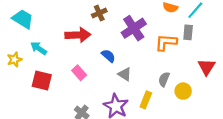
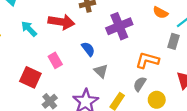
orange L-shape: (166, 42) -> (147, 60), moved
cyan arrow: (39, 48) -> (29, 29), moved
red square: (42, 80) -> (30, 77), moved

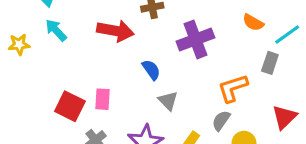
cyan arrow: (29, 29) -> (56, 30), moved
pink rectangle: (55, 60) -> (102, 99), moved, turned 32
orange L-shape: (147, 60) -> (233, 88), turned -35

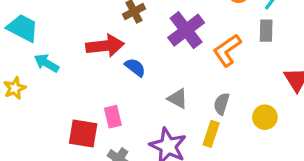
blue semicircle: (151, 70) -> (135, 67), moved
orange L-shape: (233, 88) -> (227, 50), moved
gray semicircle: (221, 121) -> (222, 104), moved

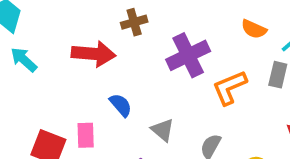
blue semicircle: (135, 67) -> (121, 105), moved

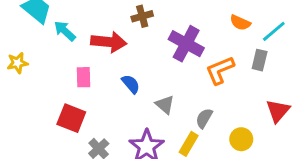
purple cross: (188, 55) -> (186, 44), turned -36
cyan arrow: (24, 60) -> (65, 31), moved
pink rectangle: (86, 135) -> (83, 77), moved

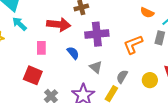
cyan arrow: (65, 31) -> (19, 24), moved
purple cross: (186, 44) -> (97, 34), moved, turned -35
yellow circle: (241, 139) -> (150, 80), moved

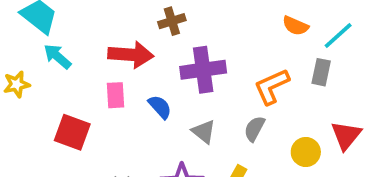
pink rectangle: (41, 48) -> (115, 95), moved
red square: (33, 75) -> (72, 132), moved
gray semicircle: (122, 77) -> (254, 129), moved

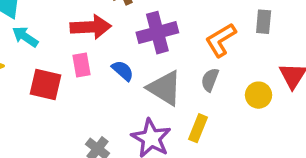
red square: (72, 132) -> (46, 84), moved
gray triangle: (204, 132) -> (165, 88), size x1.6

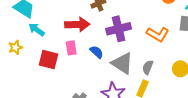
orange L-shape: (221, 40) -> (158, 34), turned -120
gray semicircle: (210, 80) -> (148, 67), moved

